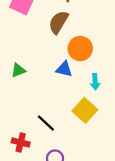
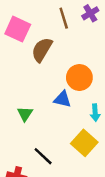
brown semicircle: (58, 22) -> (42, 50), moved
green triangle: (18, 70) -> (25, 114), moved, turned -35

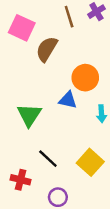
green triangle: (25, 114) -> (29, 115), size x1.5
yellow square: (84, 143) -> (90, 162), moved

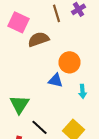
brown semicircle: (47, 49) -> (38, 39), turned 40
green triangle: (29, 115) -> (20, 104), moved

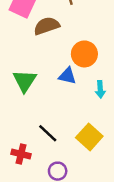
green triangle: (20, 104) -> (25, 81), moved

